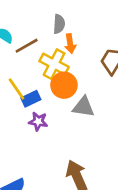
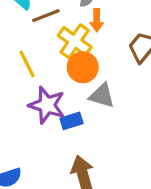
blue rectangle: (31, 99) -> (72, 121), moved
purple star: (38, 121) -> (47, 105), size x1.6

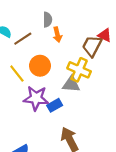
yellow cross: (75, 41) -> (79, 70), moved
orange circle: (83, 67) -> (40, 66), moved

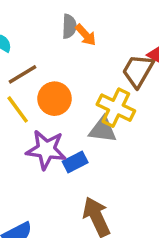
orange arrow: (57, 35) -> (86, 35), moved, turned -32
brown line: (23, 39) -> (23, 74), moved

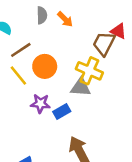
gray semicircle: (69, 26) -> (42, 15), moved
purple star: (46, 150) -> (40, 104), size x0.7

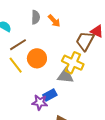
purple star: (40, 104) -> (40, 102), moved

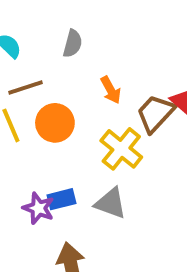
orange arrow: (54, 21) -> (111, 90), moved
gray triangle: (65, 76) -> (111, 203), moved

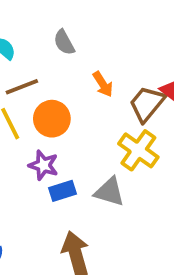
gray semicircle: (73, 44) -> (64, 42), turned 140
yellow cross: (121, 149) -> (138, 150), moved
purple star: (38, 208) -> (43, 165), moved

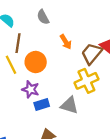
brown line: (22, 87) -> (18, 43), turned -60
yellow cross: (138, 150) -> (86, 81), turned 30

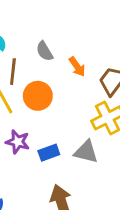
gray semicircle: (43, 17) -> (45, 51), moved
purple star: (30, 89) -> (18, 142), moved

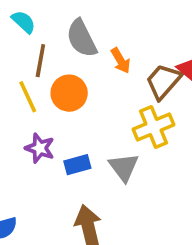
gray semicircle: (45, 51) -> (82, 38), size x1.5
gray triangle: (86, 152) -> (124, 167), turned 35

